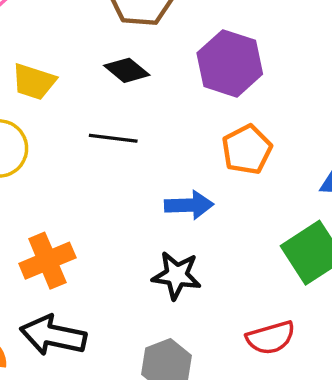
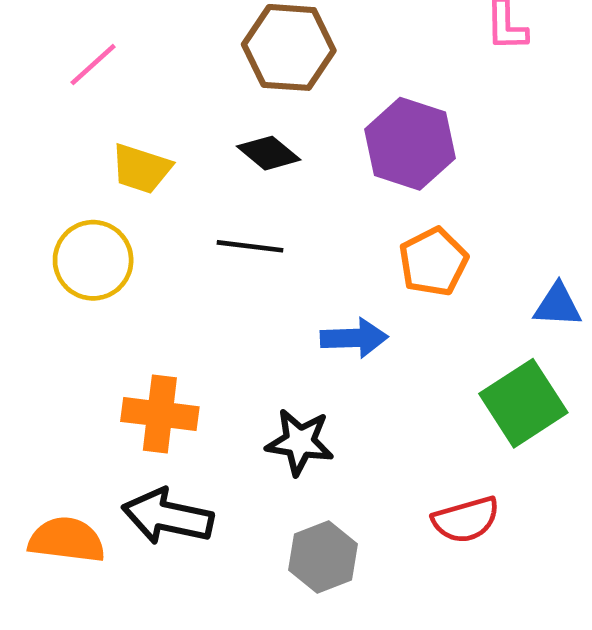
orange cross: (47, 261) -> (160, 414), turned 30
black star: (177, 275) -> (300, 442), moved

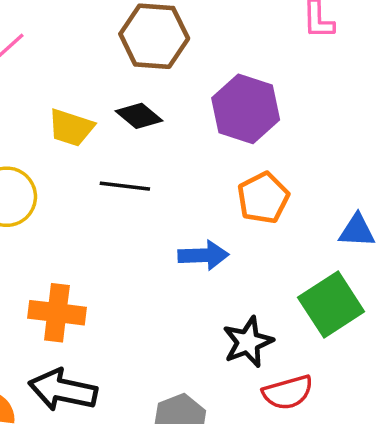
yellow trapezoid: (141, 169) -> (71, 128), moved
black star: (300, 442) -> (248, 342), moved, turned -30

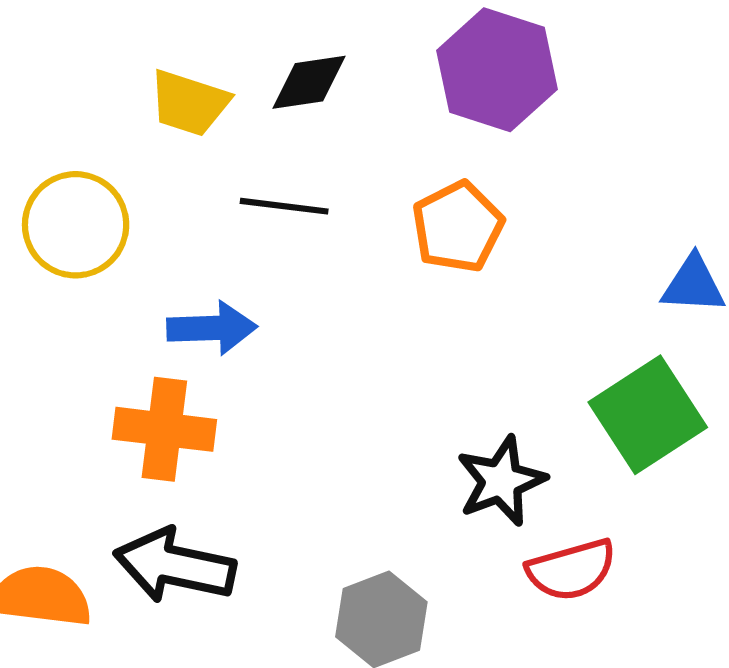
black diamond: (139, 116) -> (309, 82), turned -48
orange pentagon: (263, 198) -> (458, 227), moved
blue arrow: (203, 255) -> (212, 328), moved

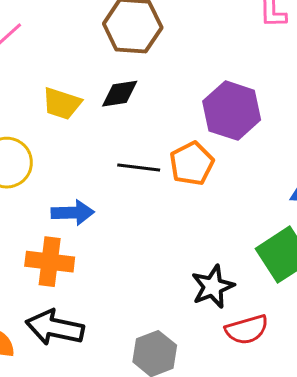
purple hexagon: (497, 70) -> (232, 111), moved
black line: (284, 206) -> (139, 168), moved

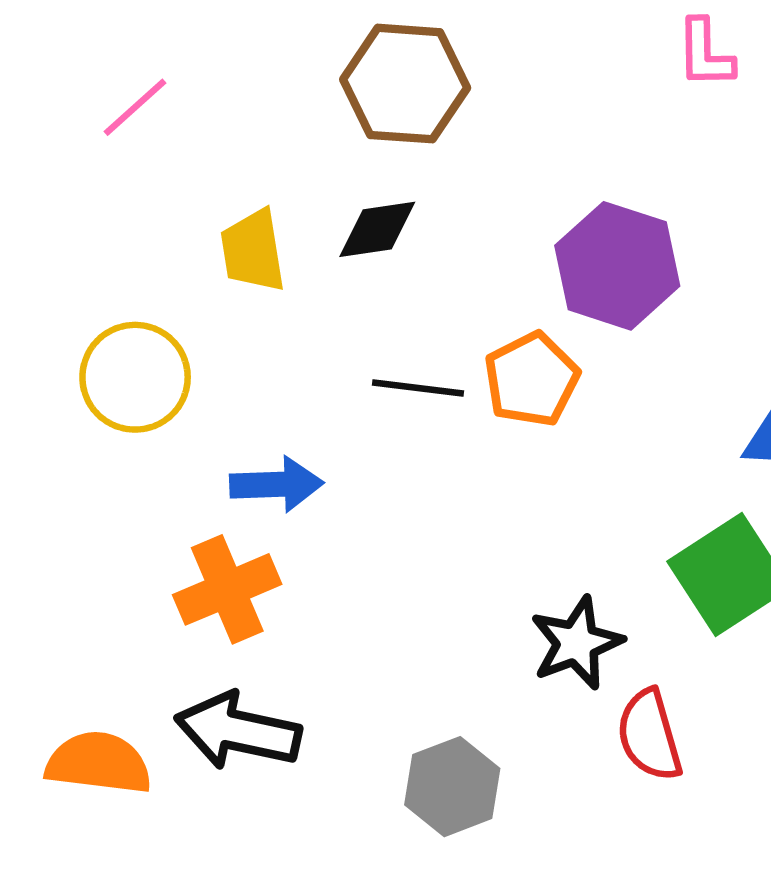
yellow trapezoid: (62, 104) -> (253, 251), turned 63
orange cross: (50, 262) -> (227, 589), turned -30
red semicircle: (247, 330) -> (649, 735), turned 90

